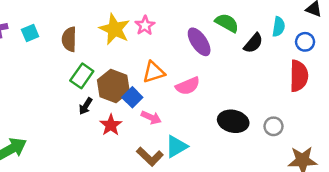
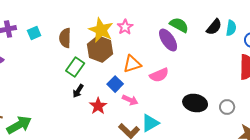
green semicircle: (227, 23) -> (179, 25), moved
black semicircle: (253, 43) -> (214, 27), moved
brown hexagon: (113, 86) -> (100, 49), moved

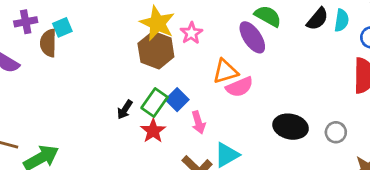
pink star: (125, 27) -> (191, 33), moved
brown semicircle: (65, 38) -> (48, 43), moved
orange triangle: (132, 64) -> (225, 71), moved
green rectangle: (75, 67) -> (155, 103), moved
pink arrow: (130, 100) -> (198, 122), turned 49

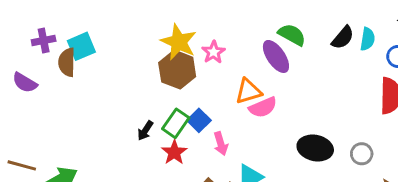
cyan square: (62, 27) -> (81, 46), size x1.4

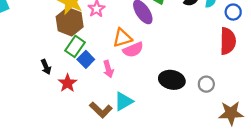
green rectangle: (176, 123) -> (75, 46), moved
black arrow: (145, 131) -> (46, 67), turned -56
pink arrow: (221, 144) -> (108, 69), moved

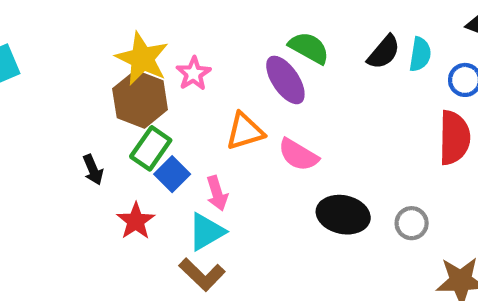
pink semicircle: (133, 50) -> (298, 155), moved, turned 54
black arrow: (46, 67) -> (93, 170), moved
cyan triangle: (123, 101) -> (206, 232), moved

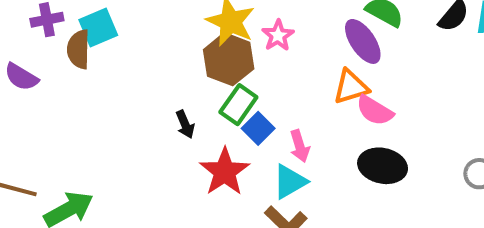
orange triangle: (245, 131) -> (351, 87), moved
black ellipse: (343, 215) -> (383, 166), moved
red star: (136, 221) -> (225, 172), size x1.4

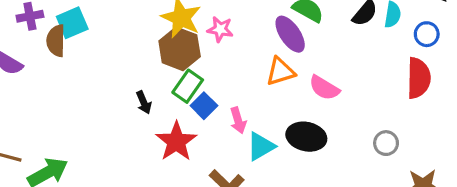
pink star: (278, 35) -> (220, 29), turned -30
pink semicircle: (375, 111) -> (324, 88), moved
cyan triangle: (290, 182) -> (261, 146), moved

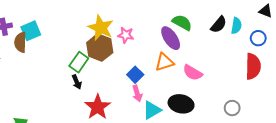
green rectangle: (188, 86) -> (79, 62), moved
blue square: (204, 106) -> (135, 75), moved

